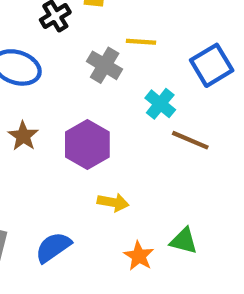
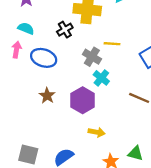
cyan cross: (160, 104) -> (101, 78), moved

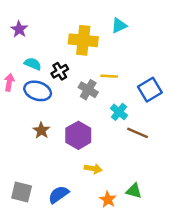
cyan semicircle: (26, 28) -> (33, 64), moved
black cross: (65, 30) -> (60, 71), moved
cyan cross: (101, 78) -> (119, 112), moved

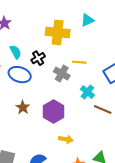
cyan semicircle: (33, 64) -> (16, 52), turned 40

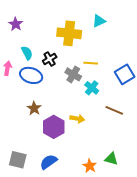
cyan cross: (87, 92) -> (92, 88), moved
purple hexagon: (54, 112) -> (54, 127), moved
yellow arrow: (66, 139) -> (77, 119), moved

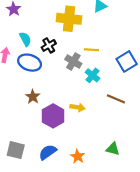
orange star: (90, 166) -> (78, 156), moved

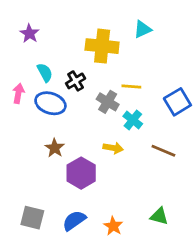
yellow arrow: (78, 107) -> (113, 148), moved

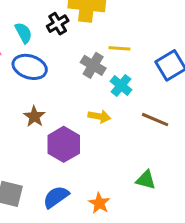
black cross: (76, 81) -> (58, 24), moved
green triangle: (159, 216) -> (146, 180), moved

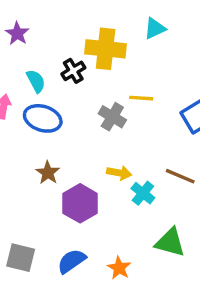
cyan cross: (121, 85) -> (143, 193), moved
green triangle: (146, 180) -> (170, 242), size x1.4

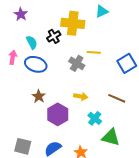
cyan cross: (143, 193) -> (95, 118), moved

